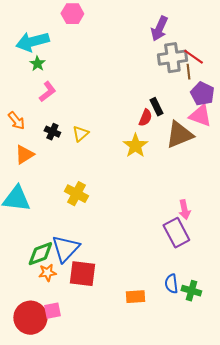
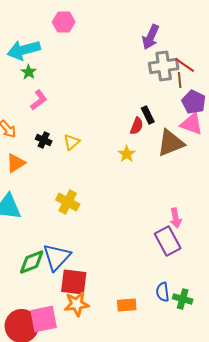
yellow star: (135, 146) -> (127, 154), size x0.7
orange star: (47, 273) -> (77, 304), moved, size x1.4
pink square: (52, 311) -> (44, 319), size x1.6

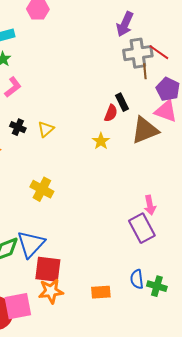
brown line: (180, 80) -> (145, 71), moved

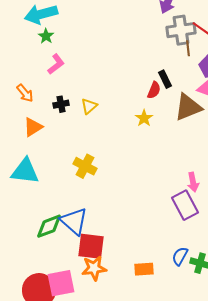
black cross: (18, 127) -> (61, 104), turned -35
blue triangle: (31, 244) -> (74, 221), turned -32
blue semicircle: (137, 279) -> (180, 256), turned 36

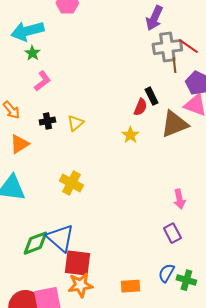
purple rectangle: (185, 205) -> (172, 233), moved, size x0.7

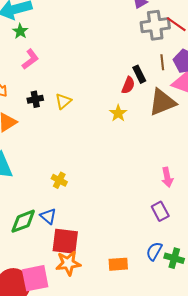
brown line: (174, 65) -> (162, 62), moved
yellow cross: (71, 183) -> (59, 180), moved, size x0.7
blue triangle: (60, 238) -> (48, 216), size x0.6

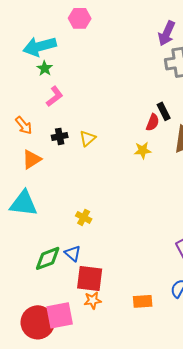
yellow star: (118, 113) -> (143, 150), turned 30
orange star: (68, 263) -> (93, 300), size x0.7

